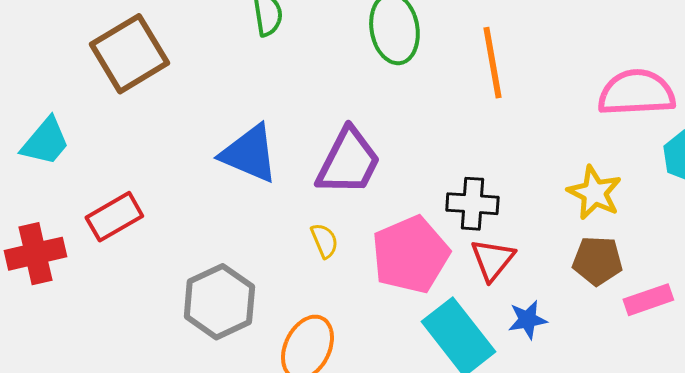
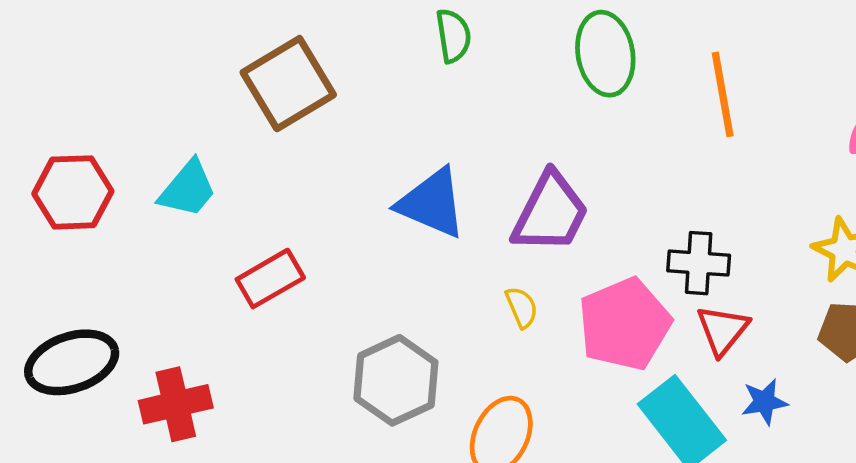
red cross: (35, 254) -> (176, 404), moved

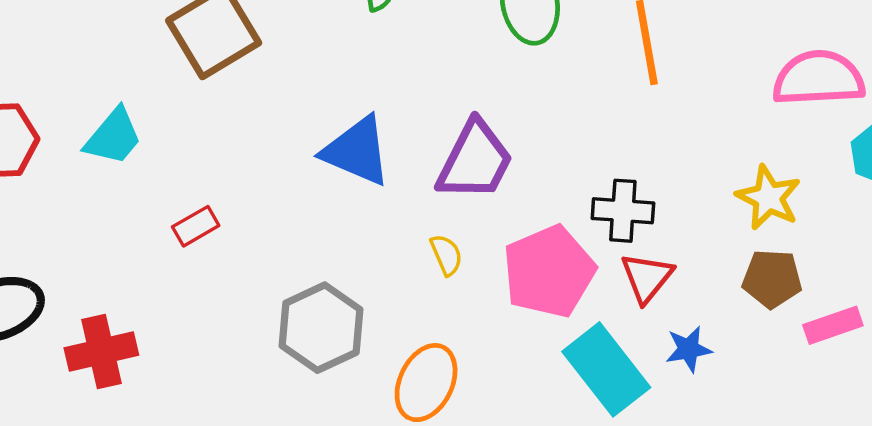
red rectangle: (270, 279) -> (196, 226), size x0.7

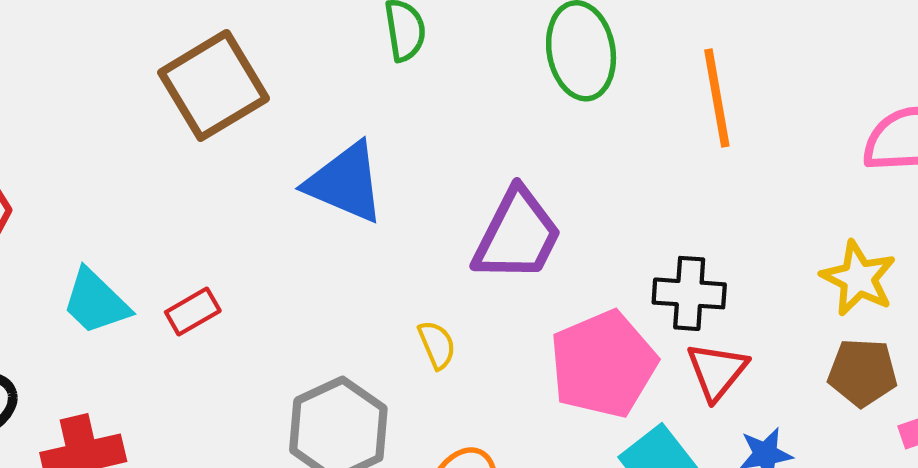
cyan trapezoid: (113, 137) -> (96, 302), moved, turned 94
blue triangle: (357, 151) -> (345, 183), moved
yellow semicircle: (446, 255) -> (437, 345), moved

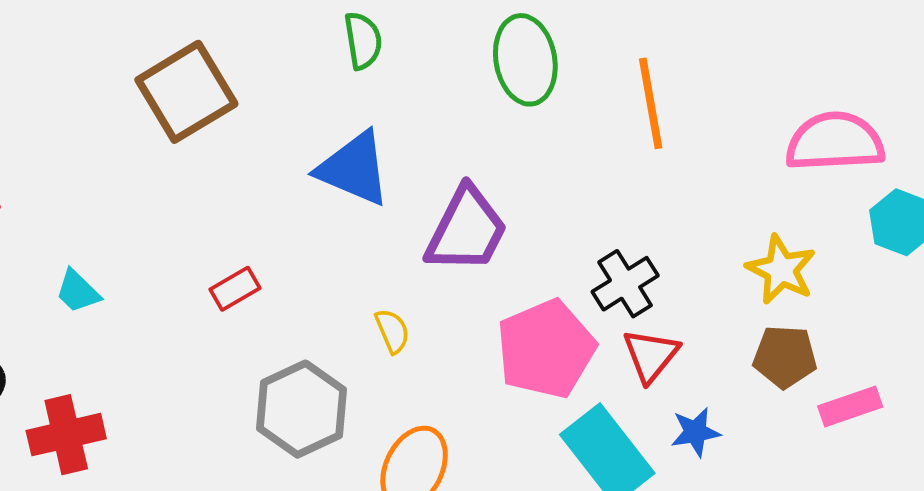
blue triangle: (345, 183) -> (354, 169), moved
black cross: (689, 293) -> (625, 284), turned -36
cyan trapezoid: (96, 302) -> (78, 291), size x0.7
red rectangle: (193, 311) -> (235, 289), moved

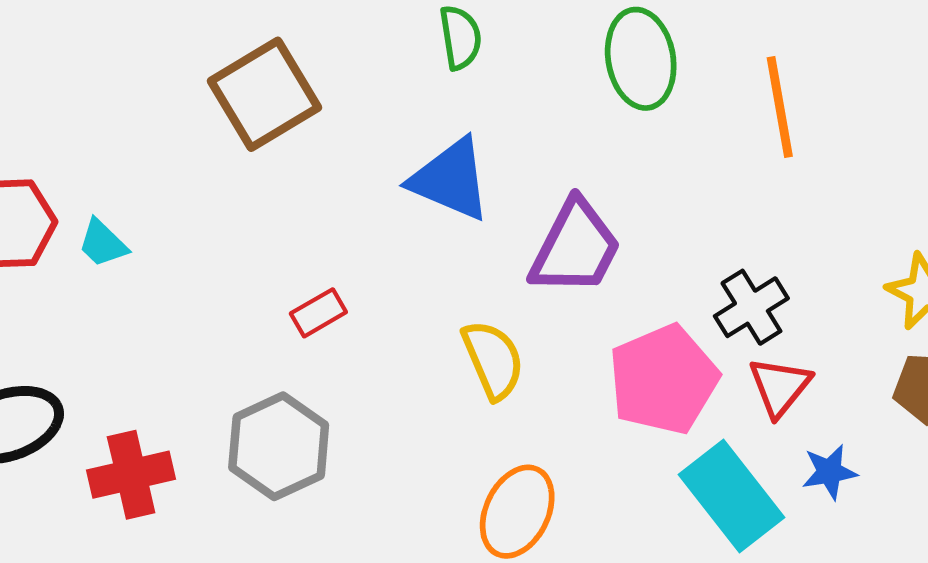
cyan trapezoid: (78, 291) -> (103, 243), moved
yellow semicircle: (392, 331) -> (493, 360), size x1.6
gray hexagon: (302, 409) -> (279, 446), moved

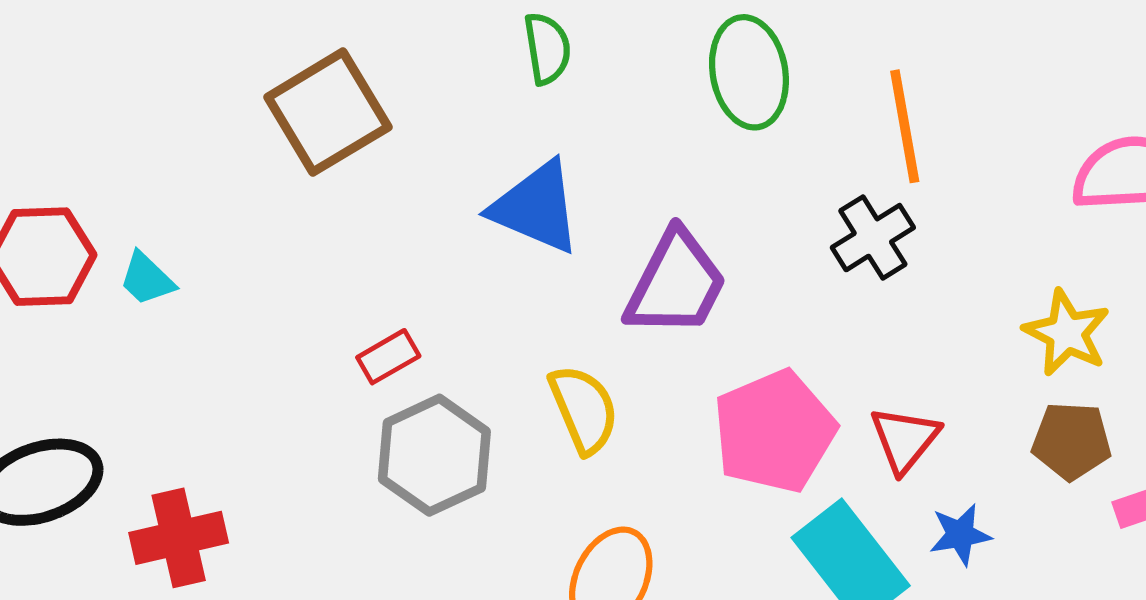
black cross: (751, 307) -> (873, 238), moved
gray hexagon: (279, 446) -> (434, 455), moved

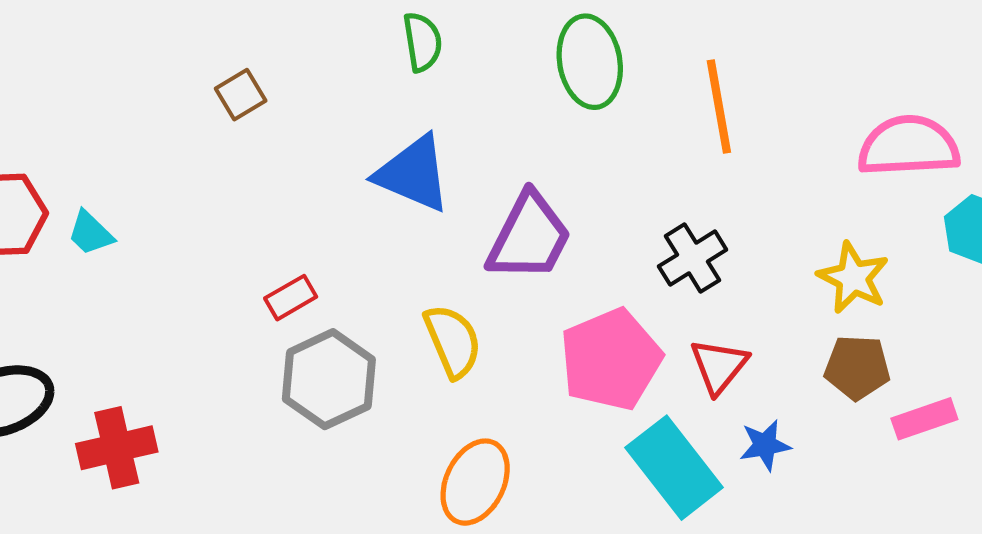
brown square: (328, 112) -> (241, 95), size x0.5
black cross: (873, 238) -> (693, 258), moved

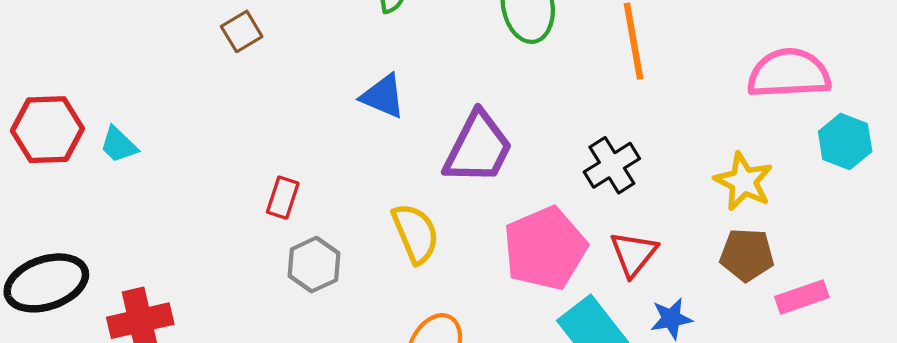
blue triangle: (413, 174) -> (383, 96), size x0.7
red rectangle: (291, 298) -> (283, 198), turned -42
gray hexagon: (329, 379) -> (314, 265), size x0.7

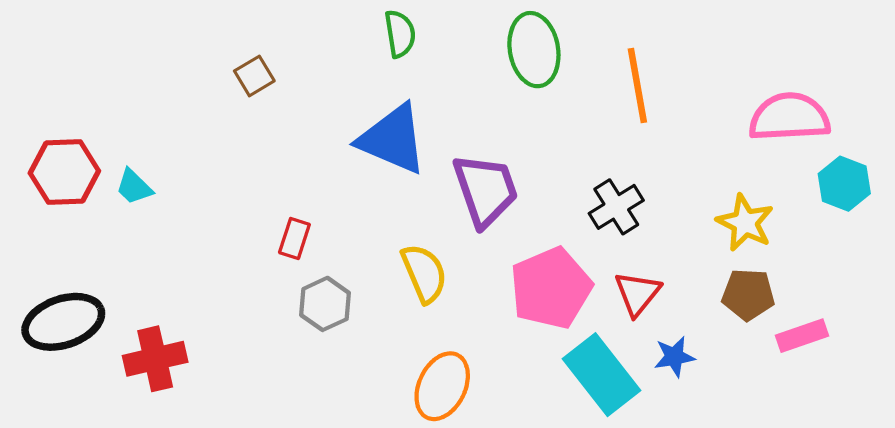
blue triangle: (383, 96) -> (393, 139), size x1.6
purple trapezoid: (478, 148) -> (485, 190), turned -46

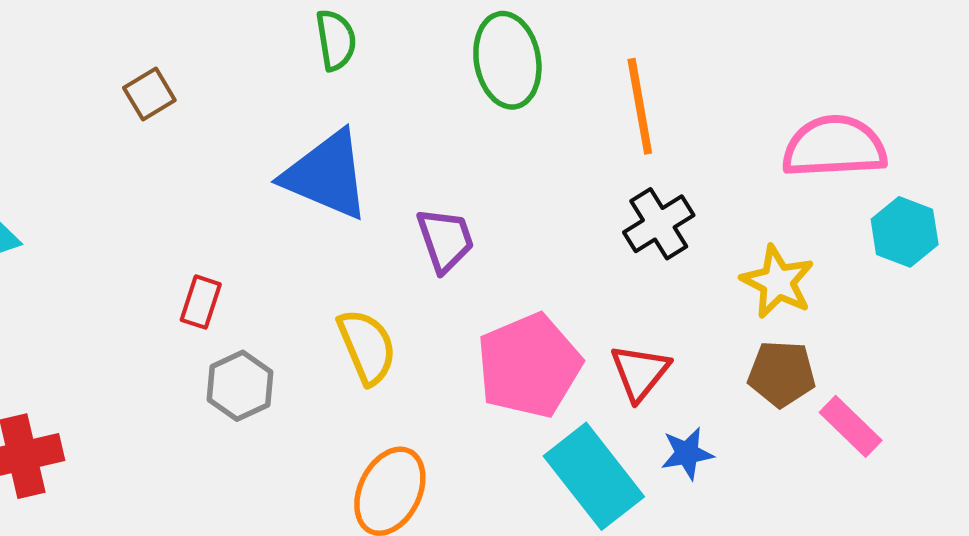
purple trapezoid: (485, 190) -> (445, 240), size x0.7
black cross: (616, 207) -> (659, 224), moved
pink rectangle: (802, 336) -> (851, 426), turned 63

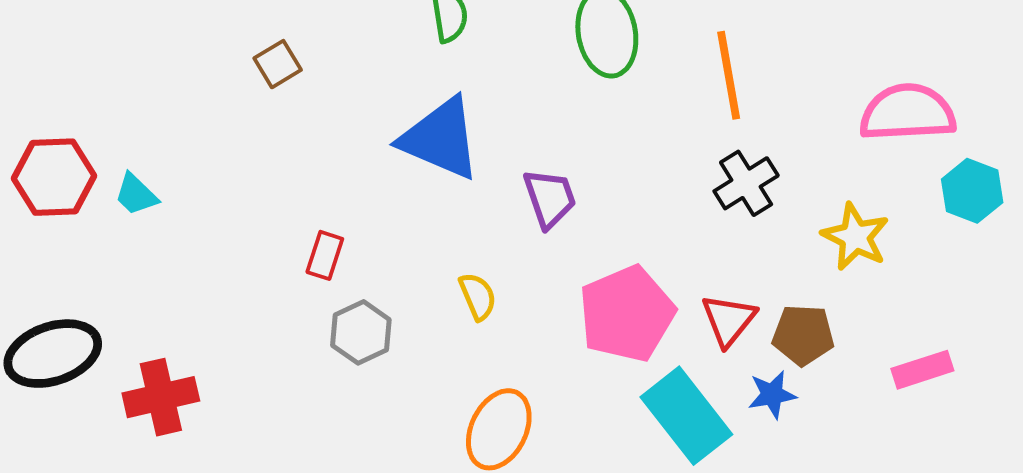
yellow semicircle: (367, 347) -> (478, 296), size x0.7
brown pentagon: (782, 374) -> (803, 335), moved
pink rectangle: (851, 426) -> (922, 370), turned -62

